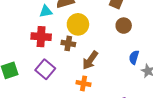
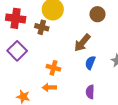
blue semicircle: (134, 57) -> (90, 63), moved
brown arrow: (90, 60) -> (82, 43), moved

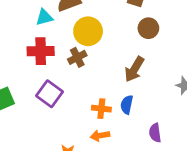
brown cross: (42, 27) -> (77, 57), turned -32
blue semicircle: (90, 63) -> (127, 105), moved

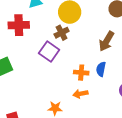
red cross: (41, 51) -> (19, 25), moved
purple square: (49, 94) -> (49, 52), moved

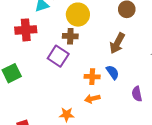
brown cross: (62, 33) -> (70, 36), turned 32
blue semicircle: (101, 69) -> (113, 72), turned 136

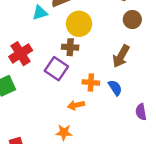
red cross: (26, 30) -> (21, 54), moved, turned -30
orange cross: (92, 77) -> (91, 83), moved
orange arrow: (92, 99) -> (76, 105), moved

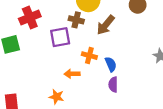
brown arrow: (121, 56) -> (106, 25), moved
purple square: (56, 69) -> (60, 37), turned 35
purple semicircle: (141, 112) -> (113, 84), moved

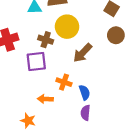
brown cross: (76, 20) -> (46, 40), moved

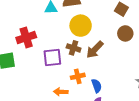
brown cross: (46, 40) -> (74, 48), moved
orange cross: (64, 82) -> (78, 76), turned -32

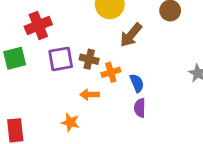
brown cross: (74, 48) -> (89, 59), moved
purple square: (52, 58) -> (61, 59), moved

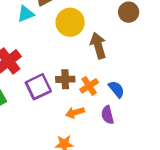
brown arrow: (131, 35) -> (98, 46), turned 140
purple semicircle: (140, 108) -> (108, 115), moved

